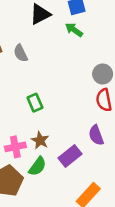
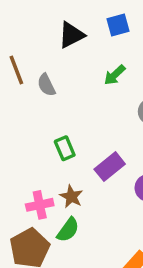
green arrow: (74, 30) -> (115, 75), moved, turned -78
purple rectangle: (70, 156) -> (110, 167), moved

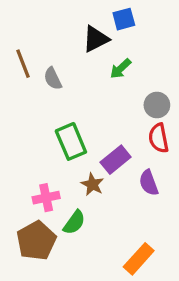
black triangle: (71, 35) -> (96, 39), moved
green rectangle: (65, 148) -> (71, 141), size x1.5
brown star: (71, 197) -> (92, 184), moved

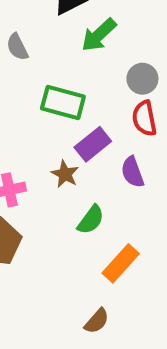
green arrow: (121, 69) -> (99, 35), size x1.4
green rectangle: (71, 141) -> (63, 103), moved, turned -52
green semicircle: (74, 222) -> (91, 220), moved

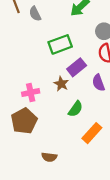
green rectangle: (63, 103) -> (60, 44), turned -35
brown semicircle: (97, 321) -> (49, 157), moved, turned 56

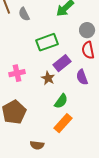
pink cross: (31, 93) -> (17, 73), moved
orange rectangle: (92, 133) -> (63, 123), moved

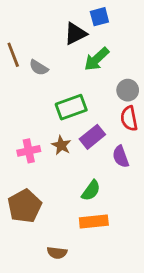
gray semicircle: (24, 14) -> (39, 68), turned -32
brown star: (48, 78) -> (61, 145), moved
orange rectangle: (63, 123) -> (94, 222), turned 42

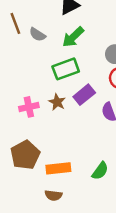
green arrow: (97, 59) -> (73, 37), moved
green semicircle: (91, 190) -> (100, 171), moved
orange rectangle: (94, 222) -> (58, 168), moved

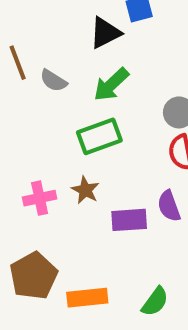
purple rectangle: (84, 95) -> (129, 220), moved, turned 35

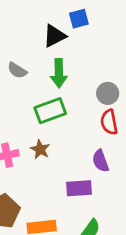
green arrow: (111, 85) -> (59, 73), turned -48
purple rectangle: (129, 220) -> (79, 188), moved

